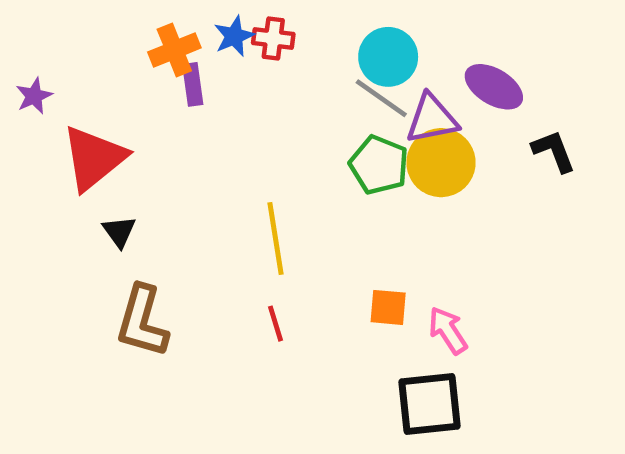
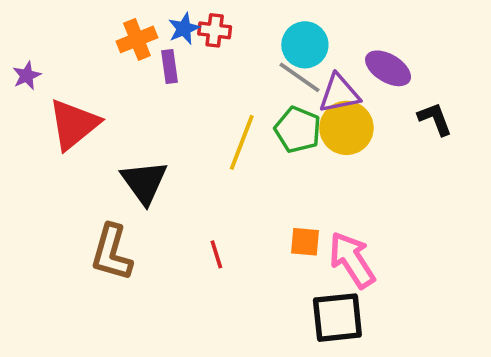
purple rectangle: (193, 84) -> (169, 66), moved
black triangle: (119, 232) -> (144, 182), moved, size x1.8
yellow line: (275, 238) -> (242, 142), moved, turned 30
pink arrow: (448, 330) -> (352, 260), size x1.5

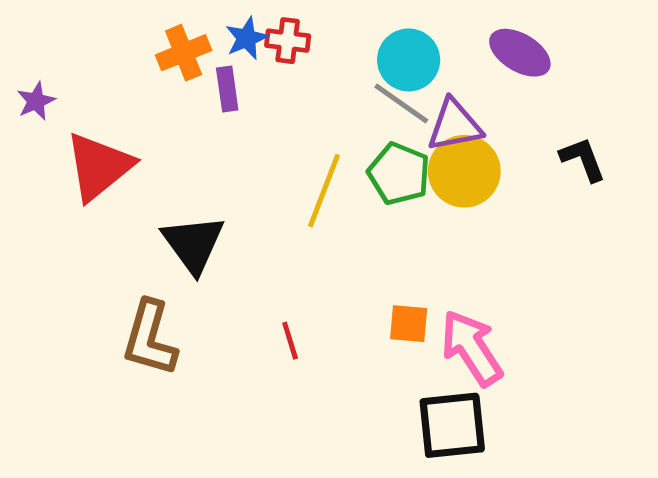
purple ellipse: (388, 68) -> (520, 53), moved

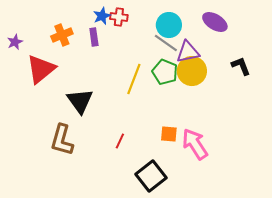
orange cross: (184, 53) -> (62, 35), moved
red line: (290, 341) -> (120, 141), turned 42
black square: (452, 425) -> (151, 176), moved, turned -32

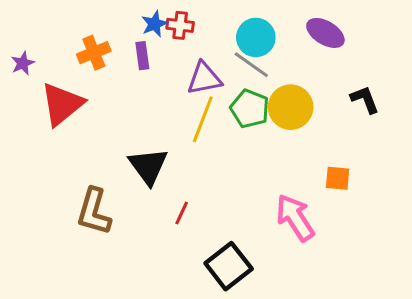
purple triangle: (188, 52) -> (204, 78), moved
black triangle: (80, 101) -> (148, 166), moved
orange square: (169, 134) -> (338, 178), moved

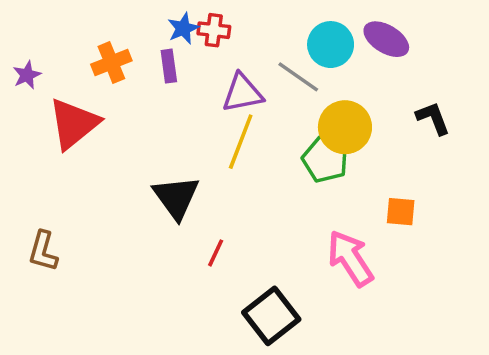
cyan circle: (256, 37) -> (331, 45), moved
green pentagon: (250, 109) -> (325, 160), moved
brown L-shape: (94, 212) -> (43, 251), moved, size x0.7

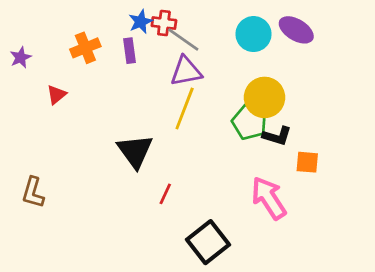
gray line: (298, 77) -> (183, 40), moved
black L-shape: (433, 118) -> (277, 136), moved, turned 128
red triangle: (74, 124) -> (56, 95), size x0.5

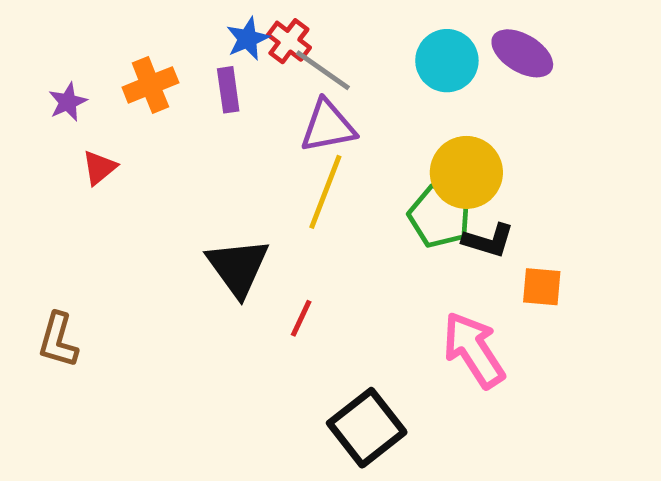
red cross: (164, 23) -> (289, 41), turned 30
purple star: (21, 57) -> (68, 102), moved
red line: (165, 194) -> (301, 318), moved

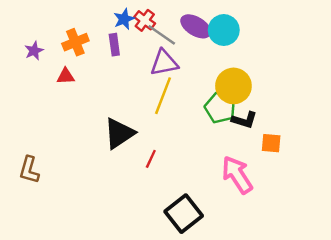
purple ellipse: (522, 53) -> (196, 26), moved
red triangle: (99, 168) -> (66, 76), moved, turned 36
black triangle: (238, 267) -> (119, 133), turned 32

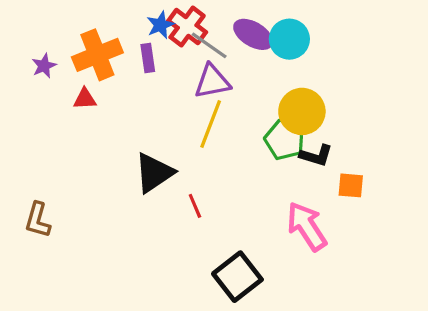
red cross: (145, 20) -> (187, 27), size x1.4
orange cross: (75, 42) -> (97, 55), size x1.4
red line: (151, 159) -> (195, 206), turned -48

